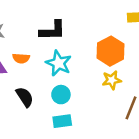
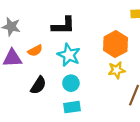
orange semicircle: (21, 58) -> (35, 51), turned -32
black semicircle: (25, 97) -> (38, 85), turned 66

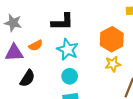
black semicircle: (38, 85) -> (27, 78), moved

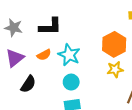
black L-shape: (62, 22) -> (50, 27), moved
orange semicircle: (36, 45) -> (44, 55), moved
purple triangle: (14, 53) -> (15, 58), turned -36

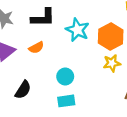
cyan star: (69, 55) -> (77, 30), moved
black semicircle: (28, 84) -> (23, 90), moved

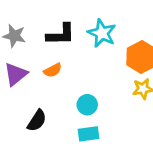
cyan star: (77, 30) -> (102, 33), moved

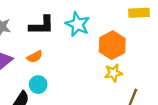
cyan circle: (87, 105) -> (38, 85), moved

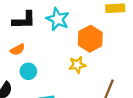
yellow star: (113, 73) -> (77, 65), moved
cyan circle: (38, 85) -> (28, 71), moved

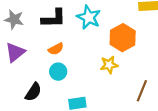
orange semicircle: (17, 50) -> (56, 49), moved

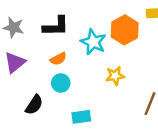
cyan star: (89, 17) -> (93, 42), moved
orange hexagon: (123, 38) -> (125, 30), moved

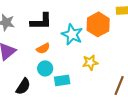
cyan rectangle: (81, 117) -> (62, 80), moved

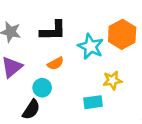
cyan circle: (45, 68) -> (42, 88), moved
cyan rectangle: (62, 80) -> (93, 102), moved

